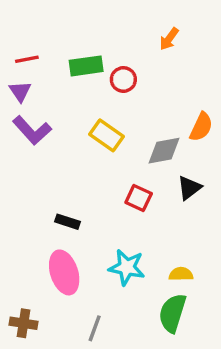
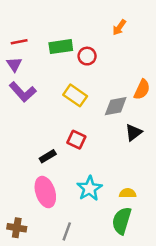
red square: (139, 198) -> (76, 140), moved
black rectangle: (68, 222) -> (48, 156), turned -49
cyan star: (127, 267) -> (89, 188), turned 30

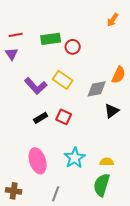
orange arrow: (119, 27) -> (113, 20), moved
purple L-shape: (23, 92) -> (36, 86), moved
black rectangle: (48, 156) -> (41, 118), moved

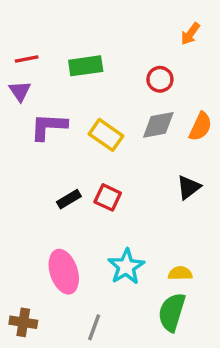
red circle: (73, 47) -> (160, 79), moved
purple L-shape: (36, 86) -> (49, 127), moved, turned 135
gray diamond: (97, 89) -> (158, 125), moved

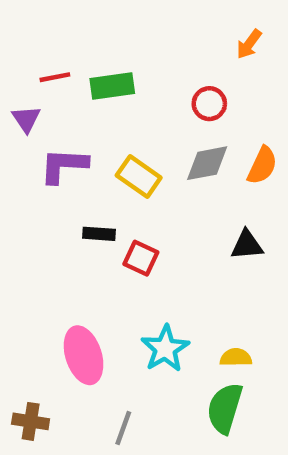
red line: (27, 59) -> (55, 77), moved
black triangle: (189, 187) -> (247, 245), turned 32
black rectangle: (69, 199) -> (99, 234), moved, turned 35

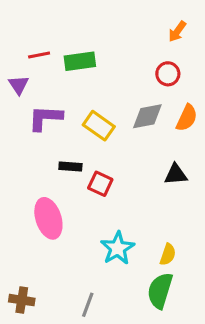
red circle: (209, 104) -> (168, 74), moved
pink ellipse: (84, 355) -> (48, 218), moved
yellow semicircle: (236, 357) -> (168, 254), turned 110

